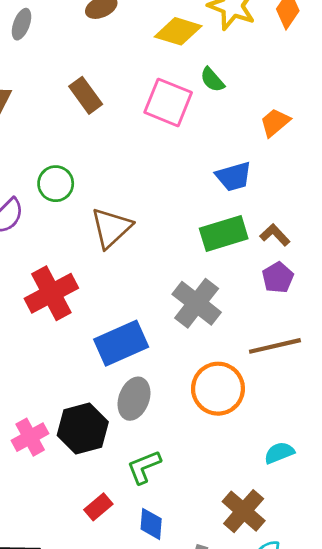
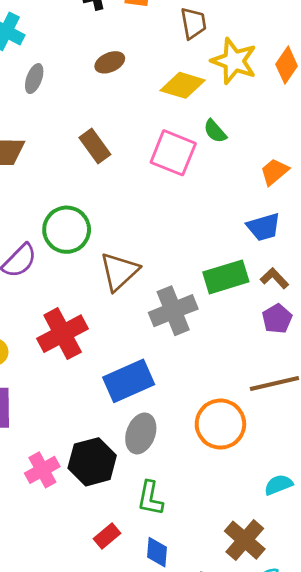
blue trapezoid: (234, 177) -> (264, 227), moved
green circle: (56, 184) -> (67, 230), size x1.4
gray cross: (197, 303) -> (173, 311), moved, turned 30
green L-shape: (144, 467) -> (150, 498), turned -57

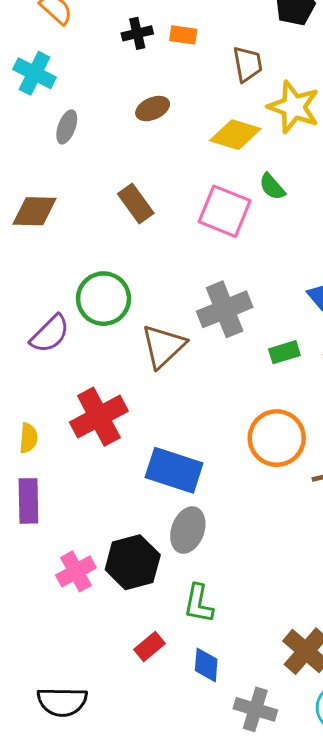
green rectangle: (226, 277) -> (284, 352), size x0.6
gray cross: (173, 311) -> (225, 309), moved
blue rectangle: (129, 381) -> (174, 470), turned 42
orange circle: (220, 424) -> (277, 438), moved

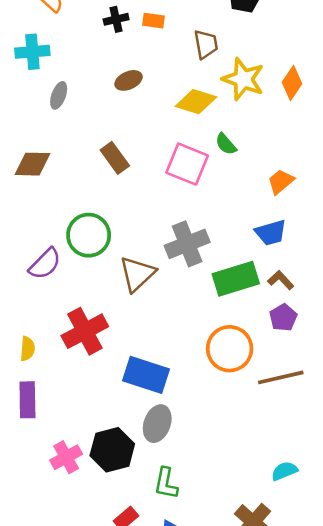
cyan cross: (35, 73) -> (32, 52), turned -32
green rectangle: (284, 352) -> (236, 279), size x1.8

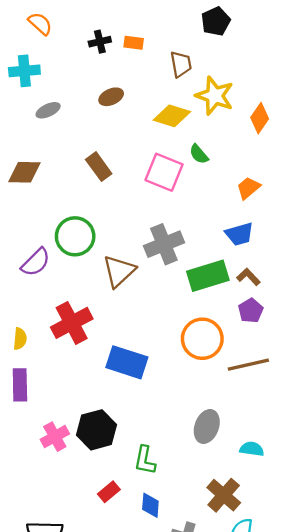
orange diamond: (292, 83) -> (260, 118), moved
gray ellipse: (59, 95) -> (48, 110), turned 45
gray ellipse: (157, 424) -> (207, 426), moved
cyan semicircle: (284, 471) -> (252, 449), turned 30

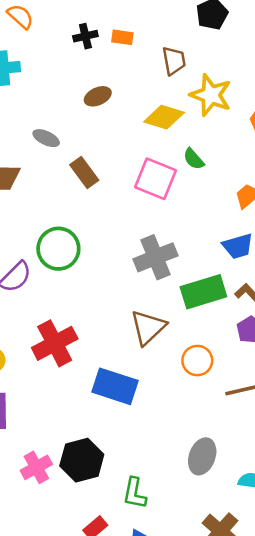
gray ellipse: (48, 110) -> (46, 138), moved, turned 50
brown triangle: (119, 271) -> (148, 327), moved
orange circle: (202, 339) -> (197, 361), size x0.7

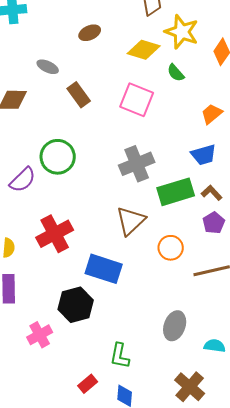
green semicircle: (194, 159) -> (176, 73), moved
black hexagon: (82, 460) -> (76, 305), moved

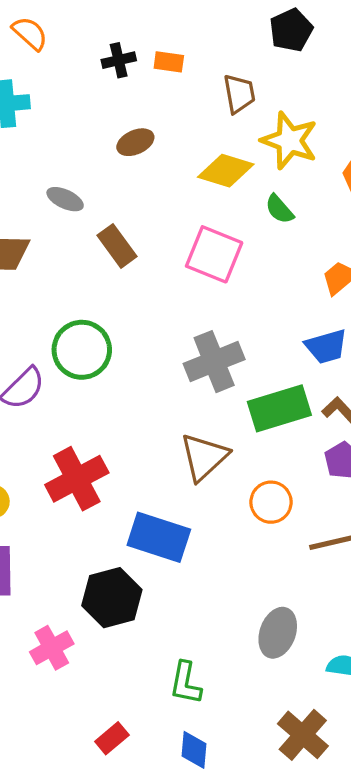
red rectangle: (88, 384) -> (112, 738), moved

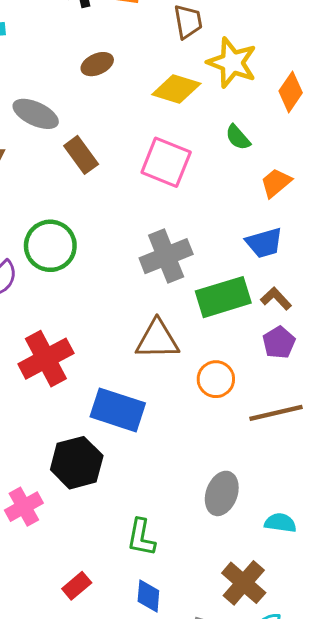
gray ellipse: (65, 199) -> (36, 114), size x1.4
green semicircle: (279, 209) -> (238, 137), moved
brown triangle: (204, 457) -> (157, 340), turned 42

